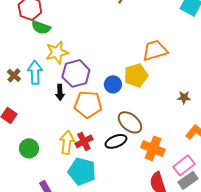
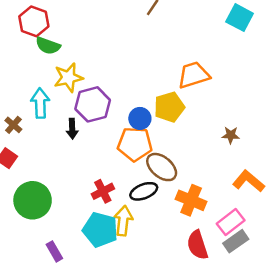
brown cross: (14, 75) -> (13, 125), moved
orange pentagon: (88, 104) -> (135, 144), moved
yellow arrow: (67, 142) -> (123, 221), moved
green circle: (29, 148) -> (33, 200), size x1.5

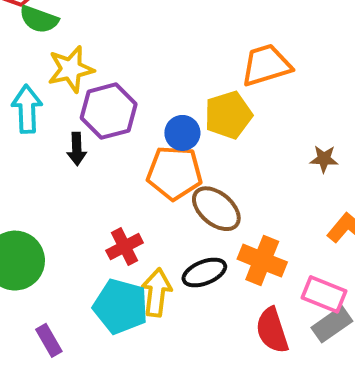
black ellipse: (144, 191) -> (204, 273), moved
pink rectangle: (231, 222) -> (324, 294), turned 60

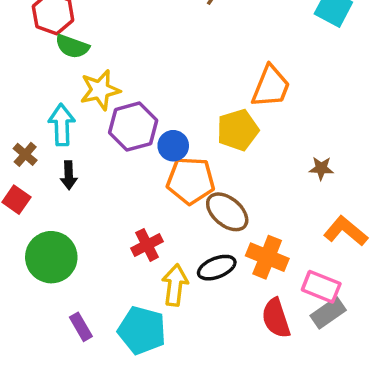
orange trapezoid: (266, 65) -> (271, 86), turned 129
blue circle: (182, 133) -> (173, 146), moved
black arrow: (77, 149) -> (69, 175), moved
cyan pentagon: (121, 306) -> (142, 330), moved

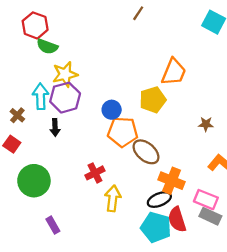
purple hexagon: (133, 127) -> (65, 98), moved
black arrow: (69, 175) -> (55, 127), moved
black ellipse: (217, 268) -> (159, 200), moved
gray rectangle: (328, 313) -> (210, 216), turned 60
cyan pentagon: (142, 330) -> (156, 227), moved

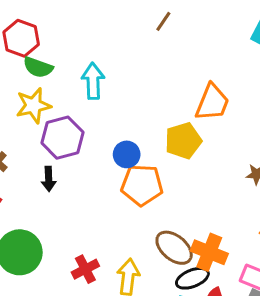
yellow star: (65, 74) -> (33, 106), moved
cyan arrow: (41, 96) -> (93, 81), moved
brown ellipse: (146, 152) -> (174, 248), moved
red cross: (95, 173) -> (85, 269), moved

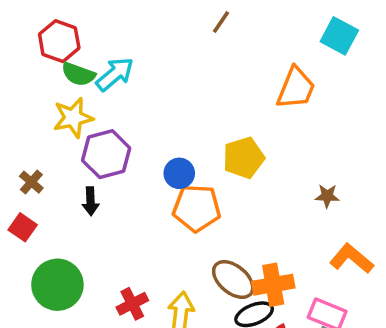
cyan arrow: (93, 81) -> (115, 74), moved, turned 52
orange trapezoid: (212, 102) -> (296, 88), moved
orange cross: (209, 252) -> (273, 285), turned -32

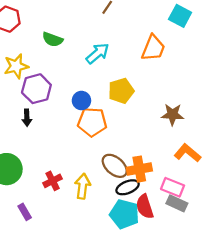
green semicircle: (78, 74) -> (53, 39), moved
cyan arrow: (115, 74) -> (98, 53), moved
brown star: (327, 196) -> (173, 114), size x1.5

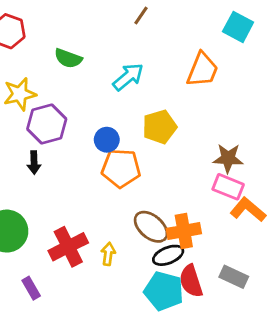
red cross: (53, 181) -> (68, 247), size x1.5
yellow arrow: (83, 186) -> (108, 254), size x0.7
pink rectangle: (173, 187) -> (228, 187), moved

